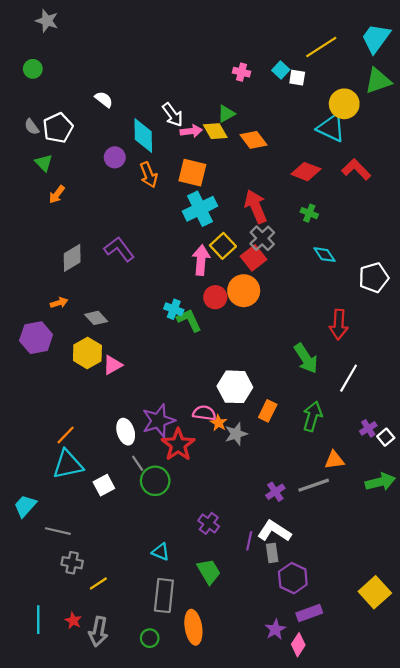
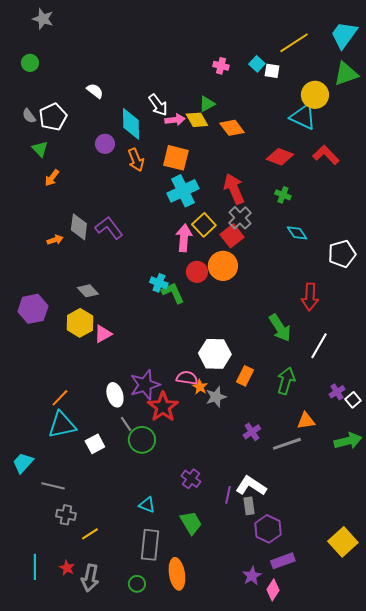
gray diamond: (72, 258) -> (79, 227), moved, turned -52
orange arrow: (59, 303) -> (55, 240), moved
purple cross: (275, 492) -> (252, 432), moved

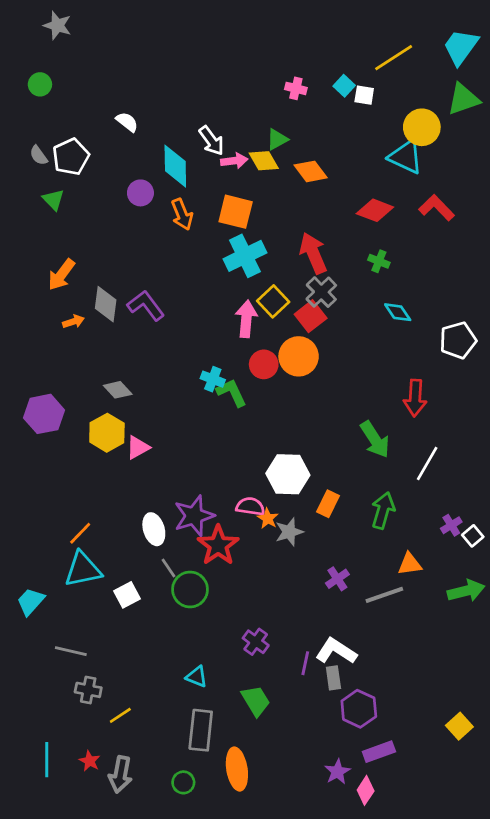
orange arrow: (52, 178) -> (61, 275), moved, size x1.4
cyan trapezoid: (23, 463) -> (31, 602), moved
yellow square: (343, 542) -> (459, 726), size x0.7

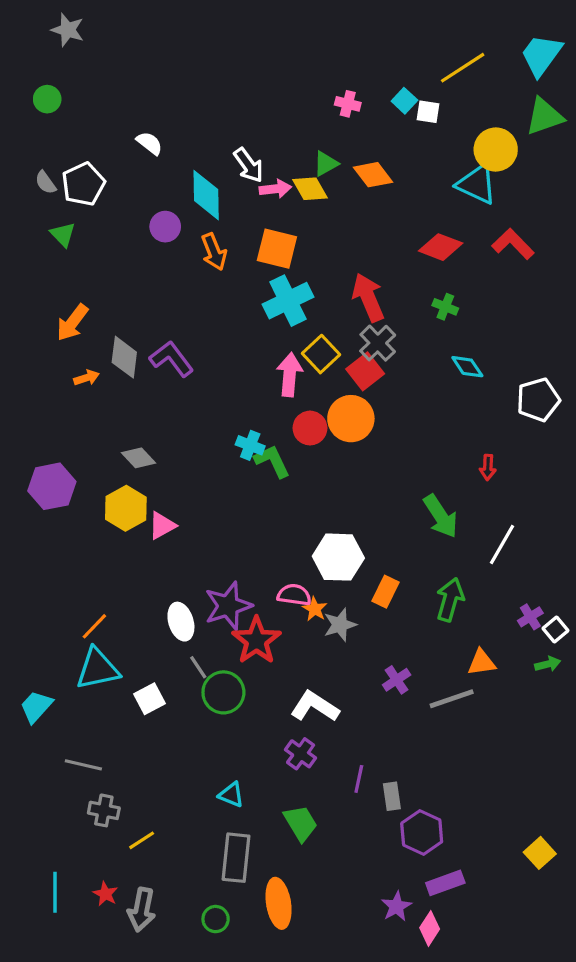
orange diamond: (311, 171) -> (373, 175), moved
red arrow: (415, 398) -> (488, 467), size x0.6
green arrow: (466, 591) -> (548, 664), moved, size x0.6
white L-shape: (336, 651) -> (315, 707), moved

